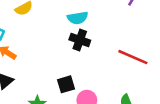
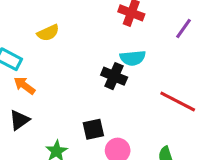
cyan semicircle: (78, 18) -> (133, 58), moved

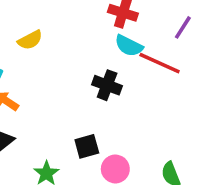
cyan semicircle: (133, 58) -> (129, 46), moved, turned 35
red line: (178, 101) -> (160, 63), moved

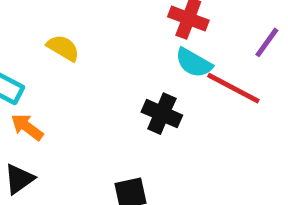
yellow semicircle: (30, 40) -> (63, 48), turned -125

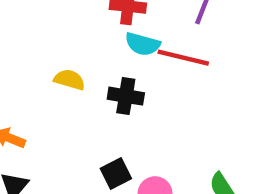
yellow semicircle: (63, 48) -> (70, 80), moved

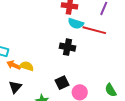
yellow semicircle: (70, 80) -> (27, 66), moved

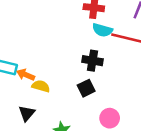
orange arrow: (14, 65) -> (26, 75), moved
black square: (62, 83) -> (86, 88), moved

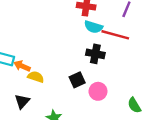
black cross: (92, 61) -> (95, 54), moved
pink circle: (110, 118) -> (98, 91), moved

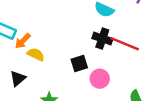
red line: (115, 35) -> (125, 44), moved
orange arrow: (22, 66) -> (23, 41), turned -77

